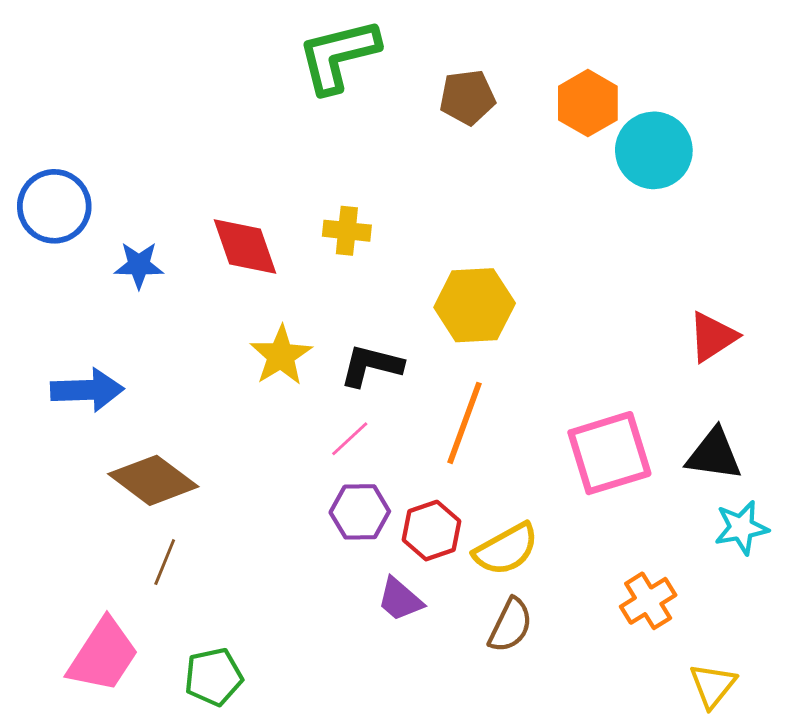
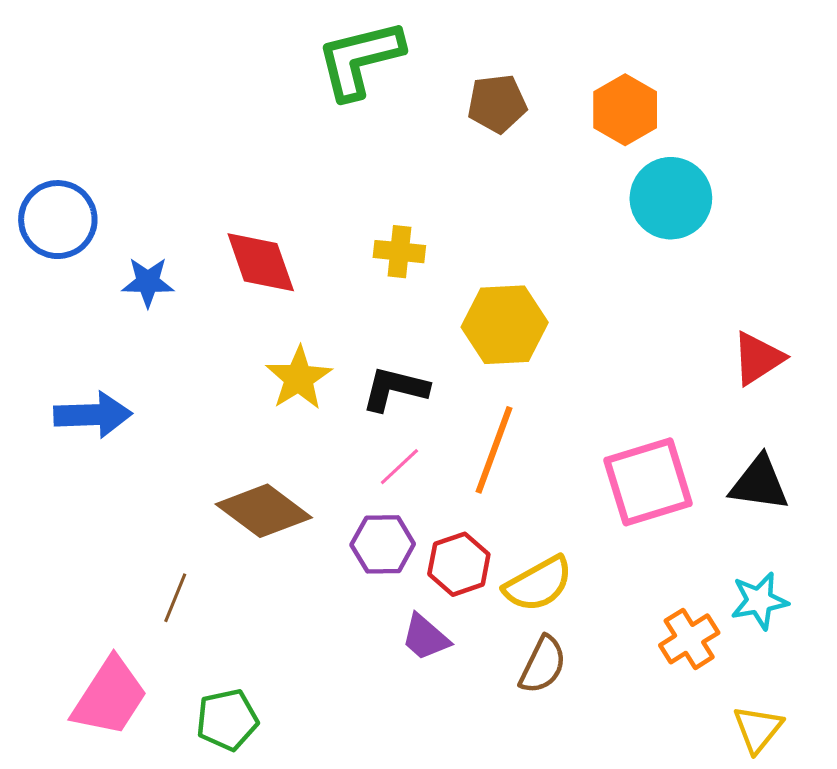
cyan circle: (654, 150) -> (671, 198), moved
yellow cross: (347, 231) -> (399, 252), moved
pink line: (350, 439) -> (399, 467), moved
brown diamond: (153, 480) -> (264, 511), moved
cyan star: (741, 528) -> (759, 601), moved

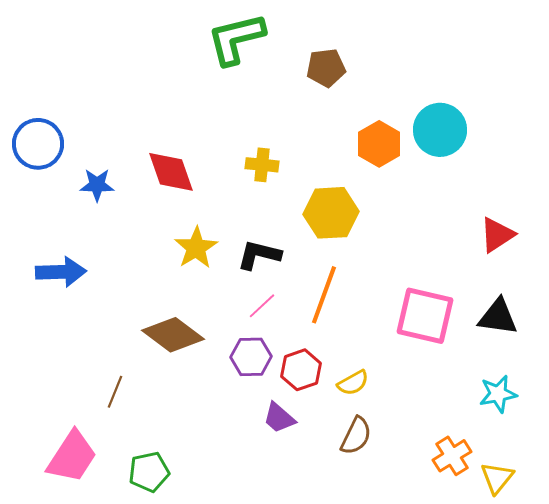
orange hexagon: (625, 110) -> (379, 144), moved
pink square: (648, 482) -> (425, 316), turned 30
yellow semicircle: (538, 584) -> (353, 383), size x0.7
orange cross: (689, 639) -> (452, 456), moved

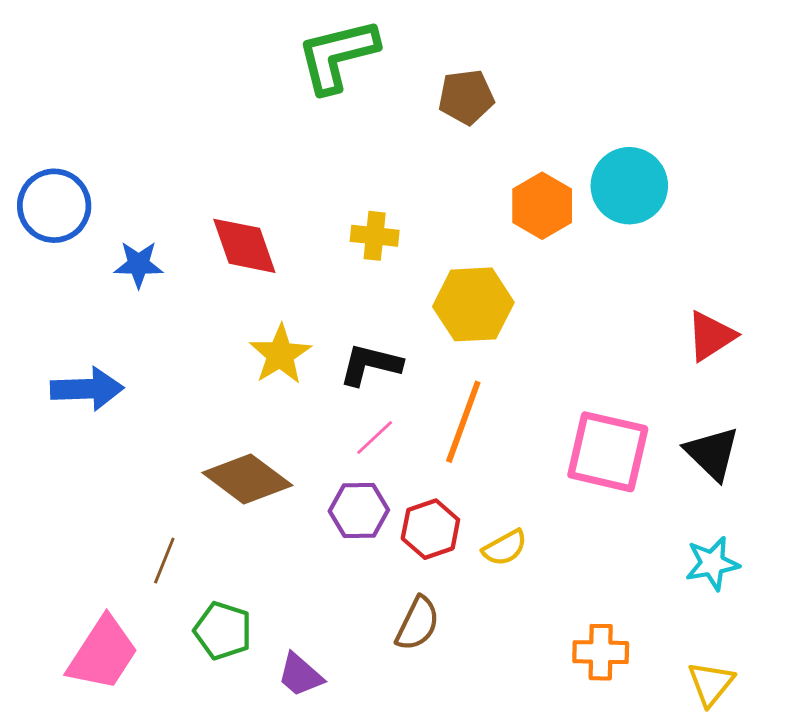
black triangle: (498, 317) -> (712, 453), turned 36
purple trapezoid: (279, 418) -> (300, 675), moved
brown semicircle: (356, 436) -> (418, 624), moved
orange cross: (452, 456) -> (601, 652), moved, turned 33
green pentagon: (149, 472) -> (223, 631), moved, turned 30

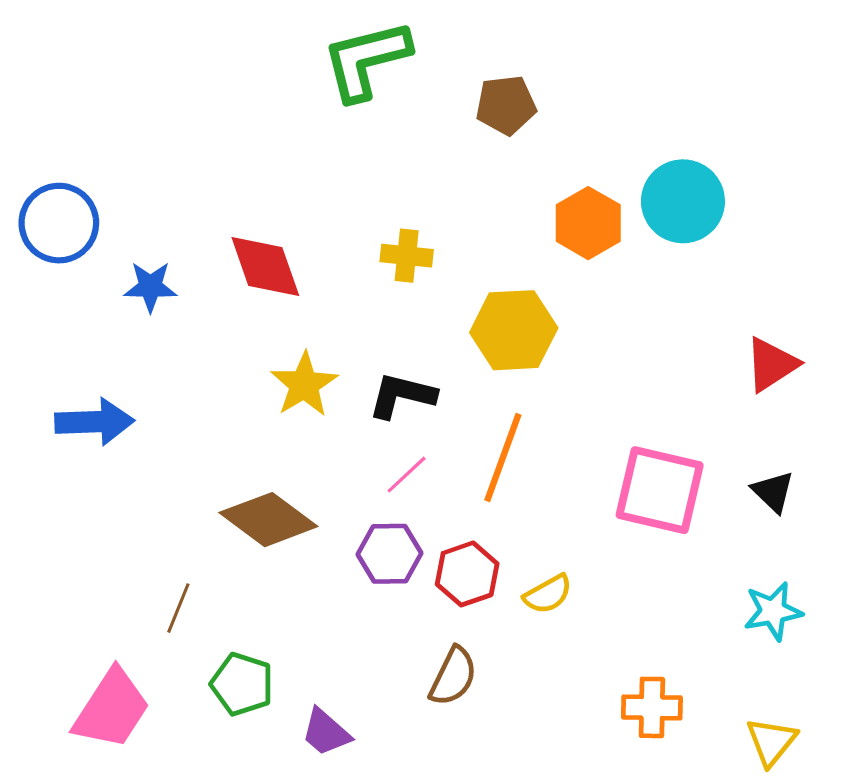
black triangle: (712, 453) -> (773, 492), size x0.7

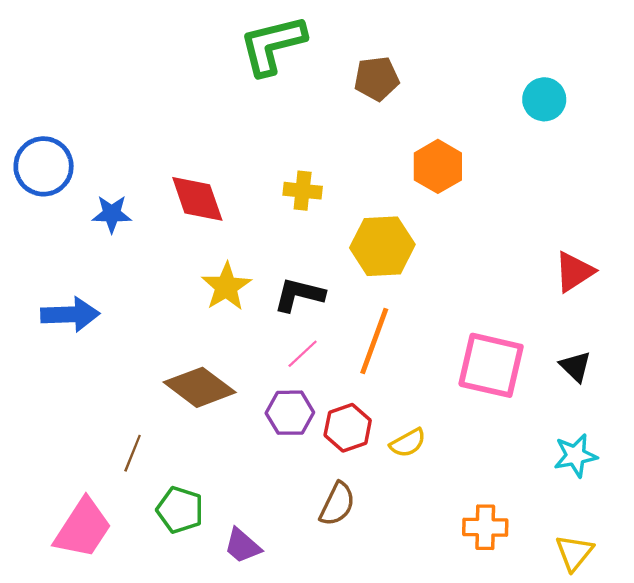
cyan circle: (683, 201) -> (544, 99), moved, size x0.7

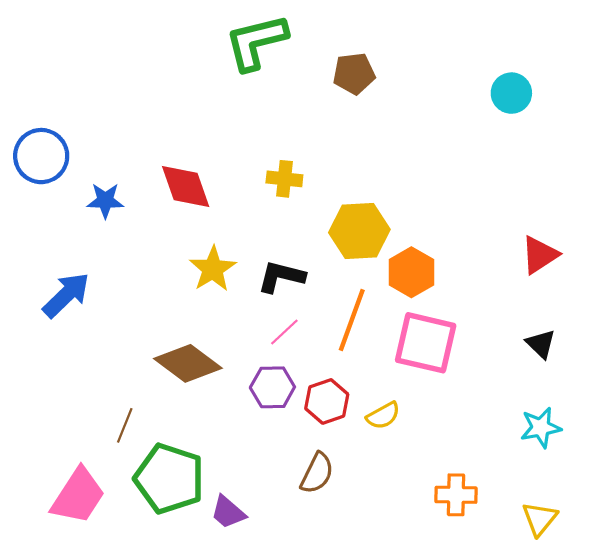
orange hexagon: (438, 166) -> (411, 272), moved
blue arrow: (70, 314) -> (66, 295), turned -42
pink square: (491, 365) -> (426, 343), moved
green pentagon: (180, 510) -> (169, 479), size x1.6

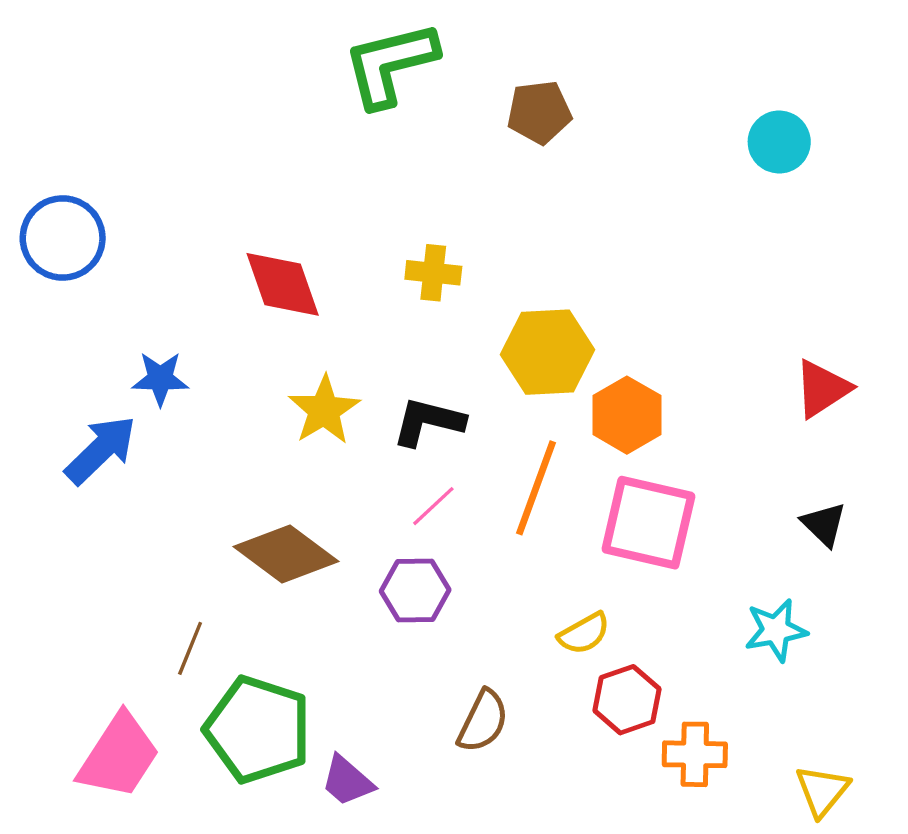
blue star: (105, 201) -> (160, 379), moved
red hexagon: (327, 401) -> (627, 700), moved
cyan star: (541, 428) -> (776, 630), moved

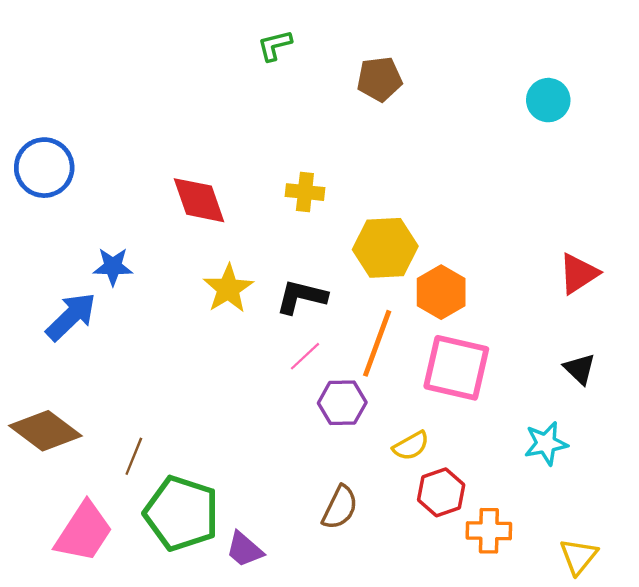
green L-shape: (390, 64) -> (275, 45), size x0.5
brown diamond: (286, 554) -> (45, 431), moved
purple hexagon: (415, 590) -> (342, 403), moved

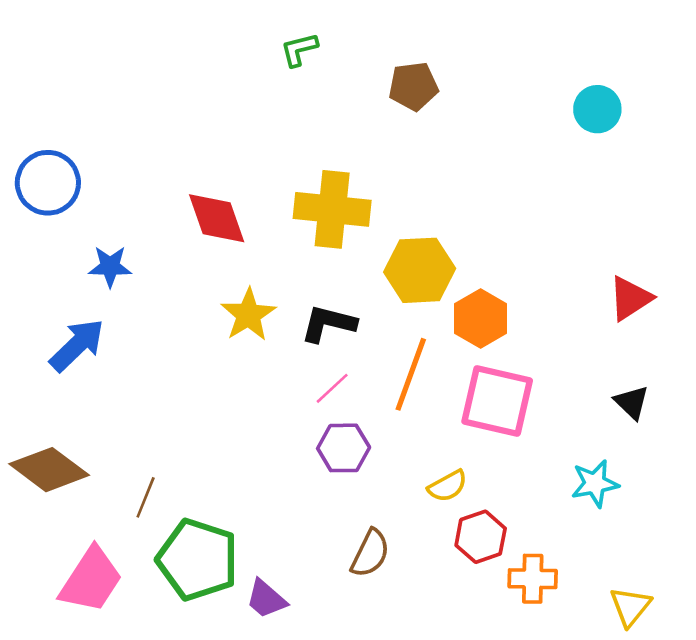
yellow cross: (305, 192) -> (332, 209), size x1.8
blue star: (113, 267) -> (110, 266), moved
purple hexagon: (342, 403) -> (344, 448), moved

